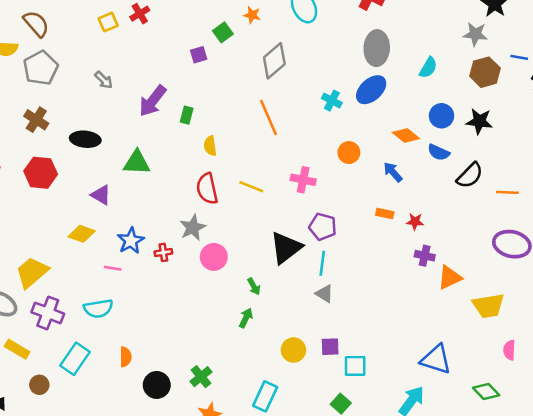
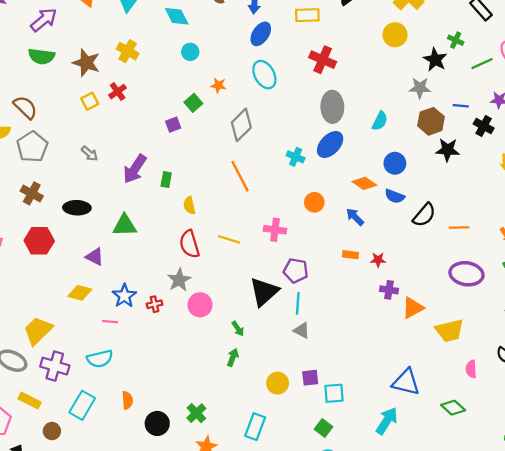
black star: (479, 121) -> (448, 150), moved

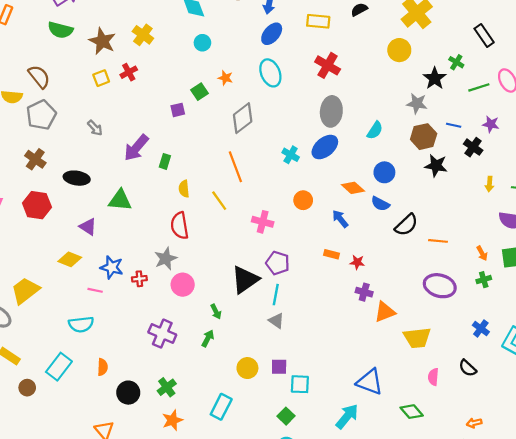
yellow line: (229, 239) -> (219, 201), moved, turned 30
blue star: (124, 296) -> (112, 267), turned -30
purple cross: (55, 366) -> (162, 334), moved

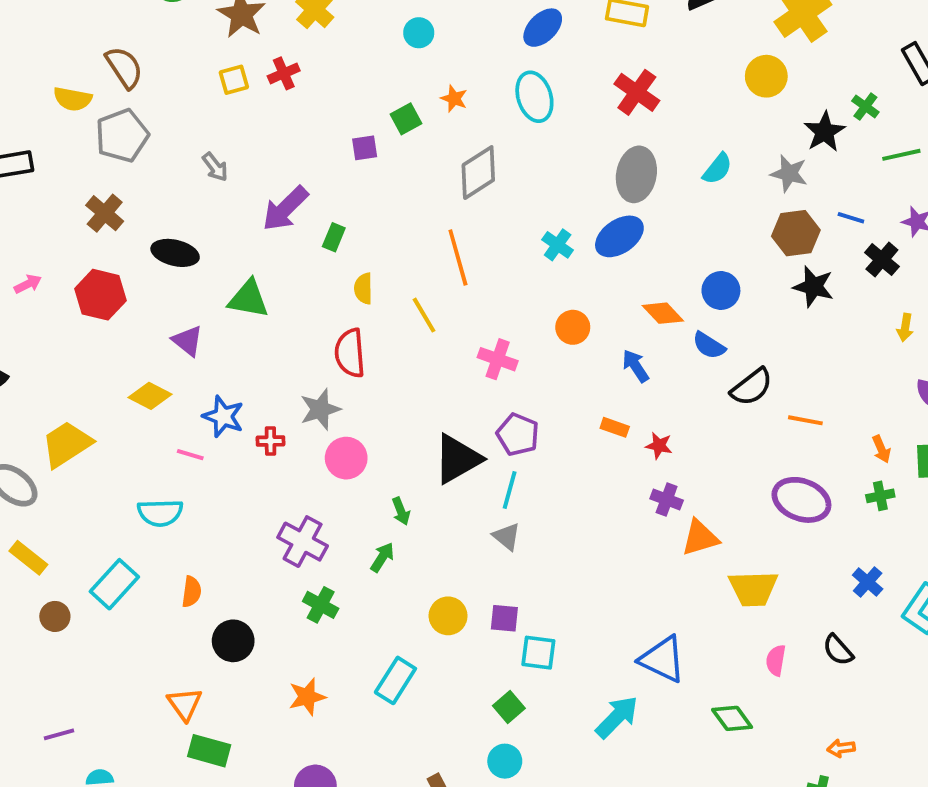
cyan semicircle: (375, 130) -> (717, 169), moved
green cross: (167, 387) -> (321, 605), moved, turned -30

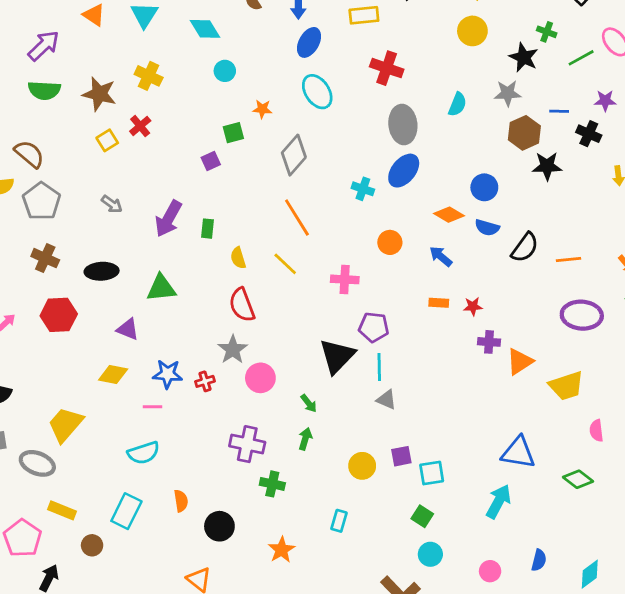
green square: (406, 119) -> (233, 133), turned 30
cyan rectangle: (395, 680) -> (339, 521), size x0.7

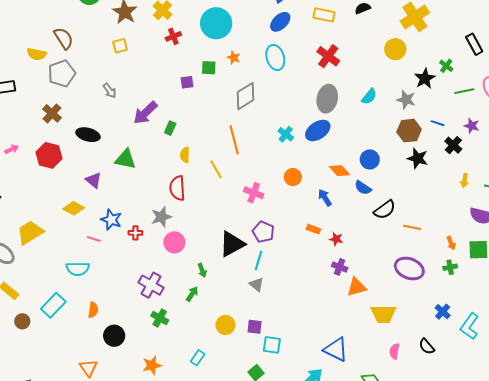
cyan circle: (225, 71) -> (216, 23), size x2.0
red cross: (140, 126) -> (173, 36), moved

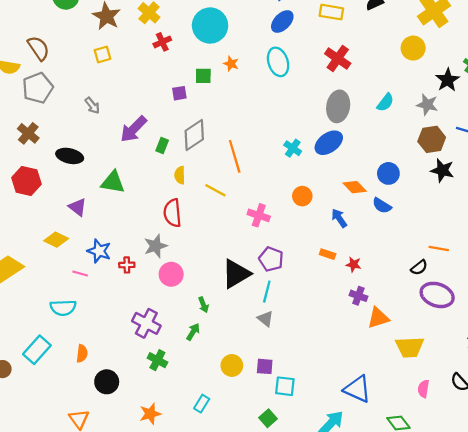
gray diamond: (246, 96) -> (194, 135), moved
yellow line: (216, 169) -> (215, 190), turned -30
black semicircle: (385, 210) -> (419, 267), moved, size x0.7

